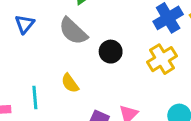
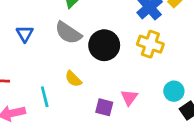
black circle: (111, 52) -> (104, 45), size x1.5
yellow cross: (162, 59) -> (150, 44), turned -30

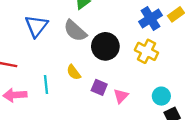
blue triangle: (25, 34) -> (36, 26), size x1.5
purple square: (104, 107) -> (99, 87), moved

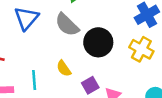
purple square: (99, 87) -> (90, 85), turned 35

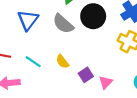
black circle: (98, 42) -> (93, 16), moved
cyan line: (34, 80) -> (33, 62), moved, turned -49

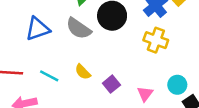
blue triangle: (28, 20) -> (38, 29), turned 40
pink triangle: (106, 82) -> (145, 94), moved

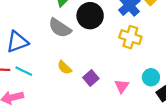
blue triangle: (38, 29) -> (17, 42), moved
cyan line: (49, 76) -> (24, 71), moved

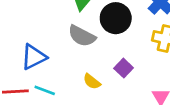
purple square: (91, 78) -> (124, 68), moved

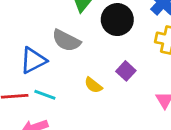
gray semicircle: (82, 36) -> (66, 41), moved

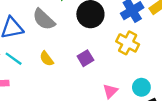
yellow semicircle: (93, 85) -> (47, 59), moved

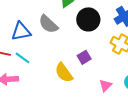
yellow semicircle: (47, 59) -> (64, 73), moved, size x1.5

